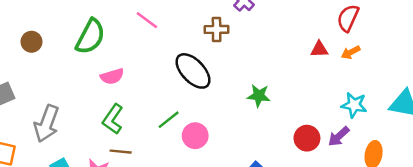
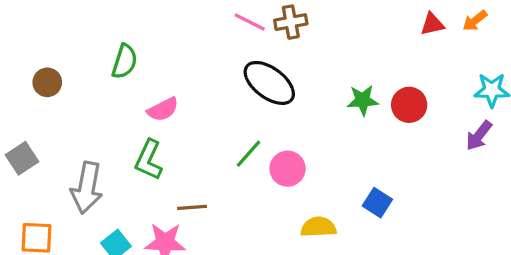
pink line: (147, 20) -> (250, 22), moved
green semicircle: (90, 37) -> (125, 61), size x0.7
green L-shape: (113, 119) -> (149, 160), moved
red circle: (307, 138) -> (409, 105), moved

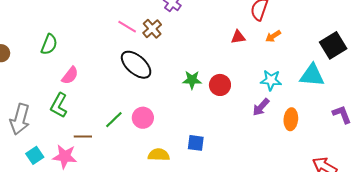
orange arrow: (475, 21) -> (273, 36), moved
brown cross: (291, 22) -> (152, 29), turned -36
pink semicircle: (163, 109) -> (70, 75), turned -30
green line: (249, 154) -> (114, 120), moved
blue square: (377, 203) -> (196, 143), turned -30

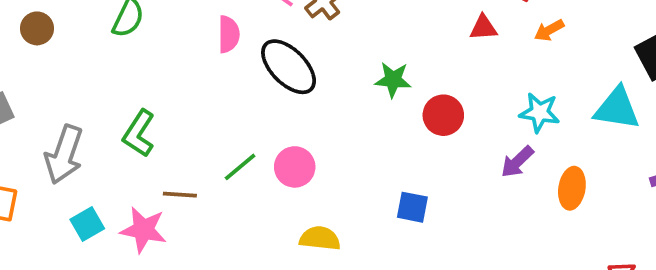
pink semicircle: (70, 75) -> (229, 34), moved, turned -42
green star: (192, 80) -> (393, 80), moved
blue square: (196, 143) -> (412, 207), moved

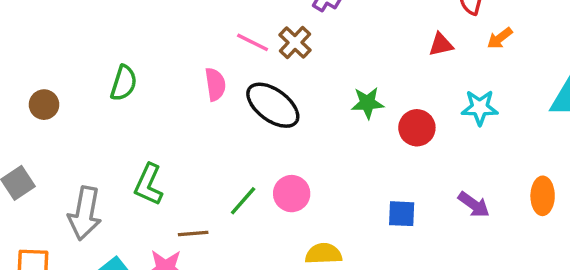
cyan star: (540, 113) -> (480, 108), moved
purple arrow: (517, 162) -> (474, 205), moved, turned -92
orange ellipse: (572, 188) -> (543, 196), moved

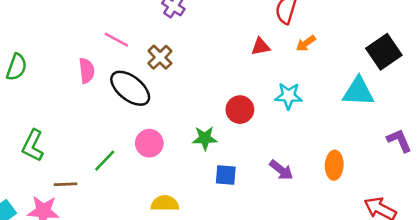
brown cross: (295, 42) -> (160, 57), moved
green star: (368, 103) -> (205, 138), moved
pink circle: (292, 194) -> (149, 143), moved

